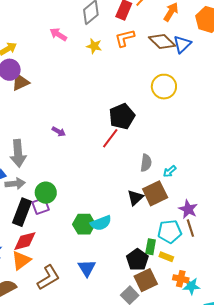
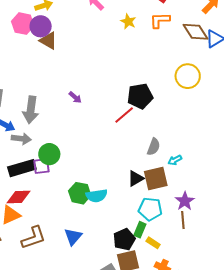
brown triangle: (20, 82) -> (48, 41), turned 42
black rectangle: (22, 212) -> (22, 168), turned 40
cyan pentagon: (170, 231) -> (150, 209), moved

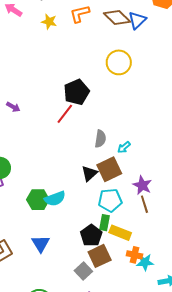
yellow rectangle: (153, 243) -> (120, 233), size x1.5

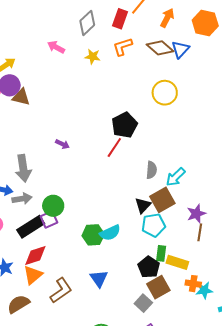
cyan arrow: (124, 147) -> (176, 177), size x1.5
purple star: (142, 185) -> (196, 214), turned 30
cyan pentagon: (110, 200) -> (153, 225), moved
brown line: (144, 204) -> (200, 232), turned 30

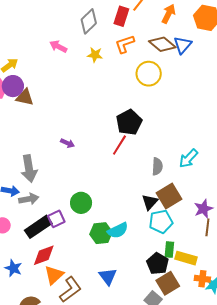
yellow circle: (165, 93) -> (149, 74), moved
cyan arrow: (176, 177) -> (188, 158), moved
green circle: (53, 206) -> (81, 203), moved
orange triangle: (33, 275) -> (54, 275), moved

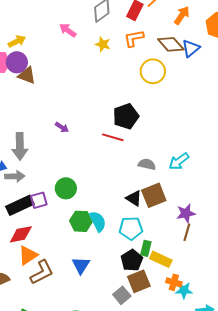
red line: (119, 145) -> (113, 137), turned 65
gray semicircle: (157, 166) -> (147, 164), turned -90
black triangle: (150, 202) -> (134, 198), turned -48
cyan pentagon: (161, 222) -> (131, 228), moved
cyan semicircle: (118, 230) -> (98, 221), turned -100

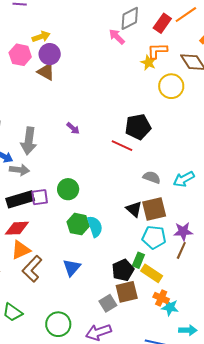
pink arrow: (68, 30) -> (117, 37), moved
yellow star: (103, 44) -> (148, 63), moved
purple circle: (17, 62) -> (50, 54), moved
cyan pentagon: (131, 228) -> (154, 237), moved
brown L-shape: (42, 272) -> (32, 269), turned 152

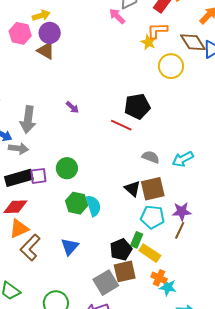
gray square: (108, 303) -> (106, 283), size x1.4

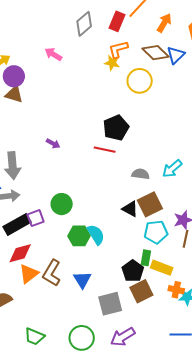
pink arrow: (117, 16) -> (53, 54), moved
brown L-shape: (30, 247) -> (52, 273), moved
gray square: (106, 283) -> (110, 304), moved, turned 30

